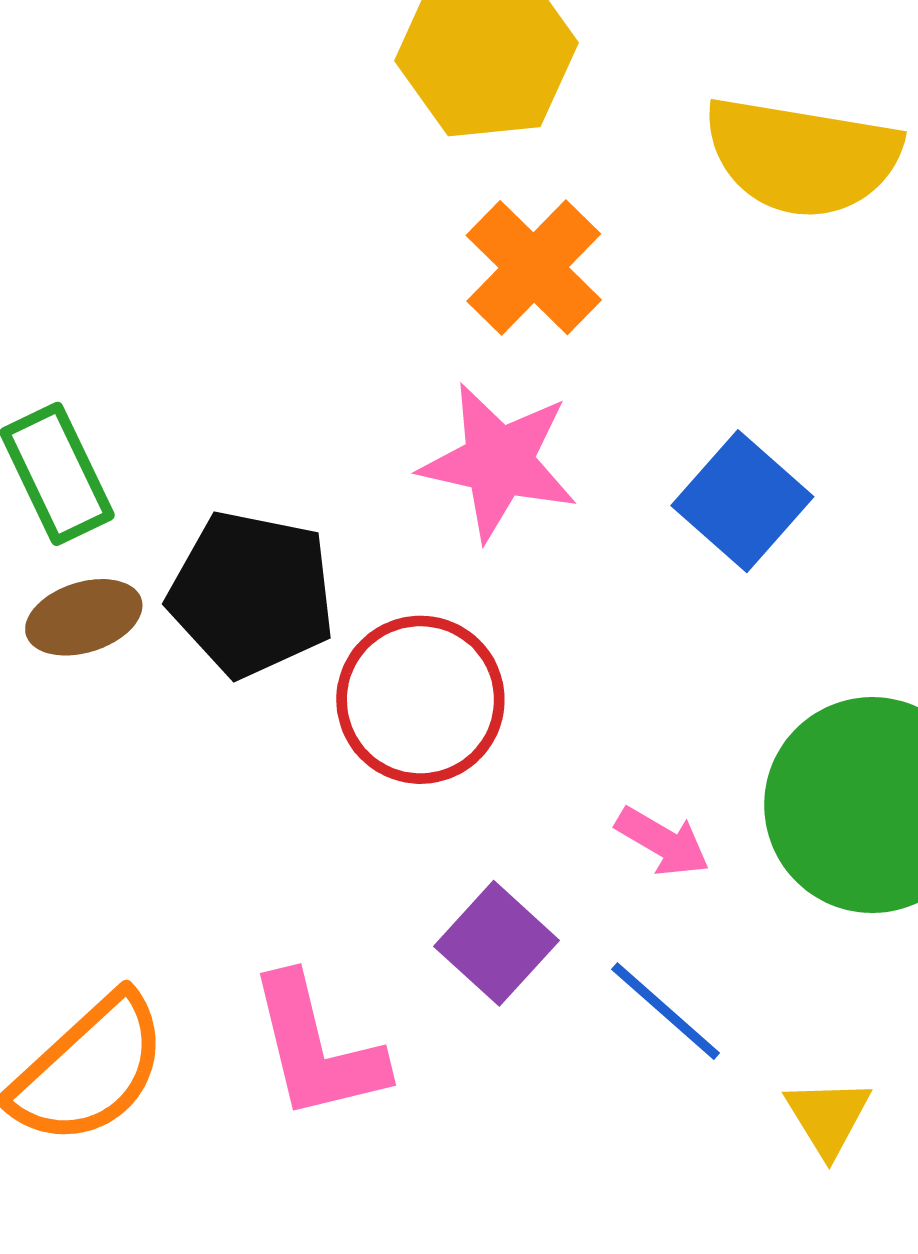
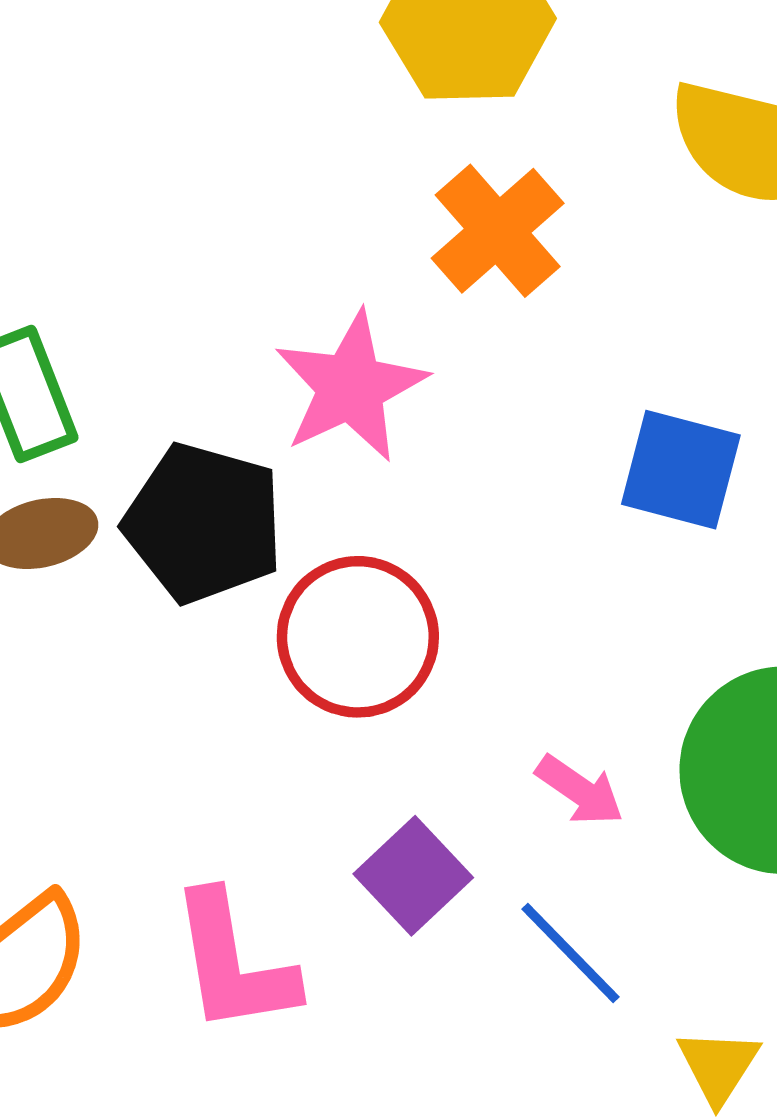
pink star: (499, 462) -> (351, 387), moved, turned 30
blue square: (742, 501) -> (681, 470), turned -31

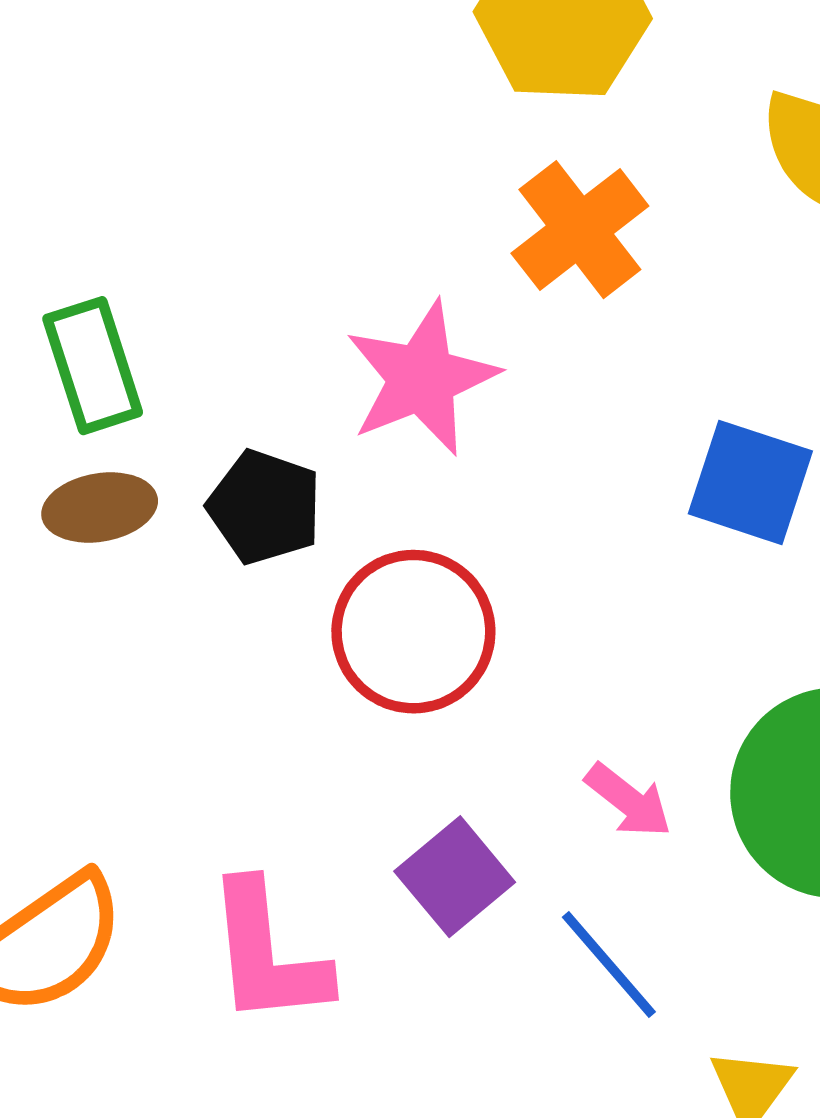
black pentagon: (204, 523) -> (265, 507), size x0.7

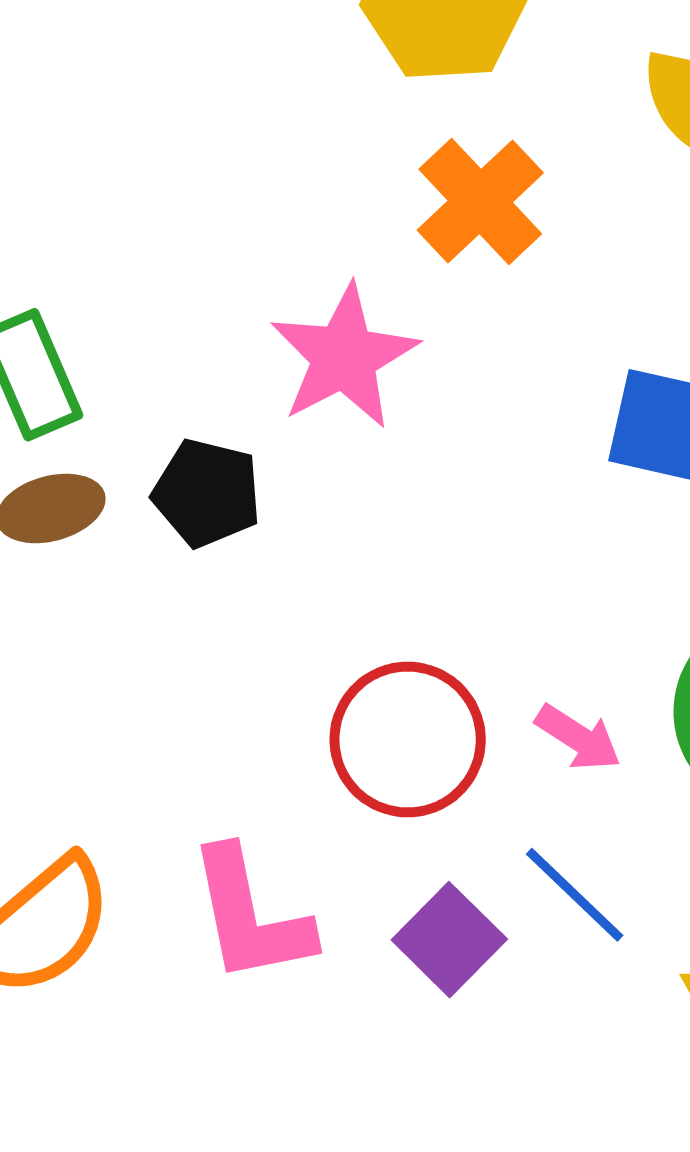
red circle: (413, 632) -> (408, 740), moved
purple square: (455, 877) -> (449, 940), moved

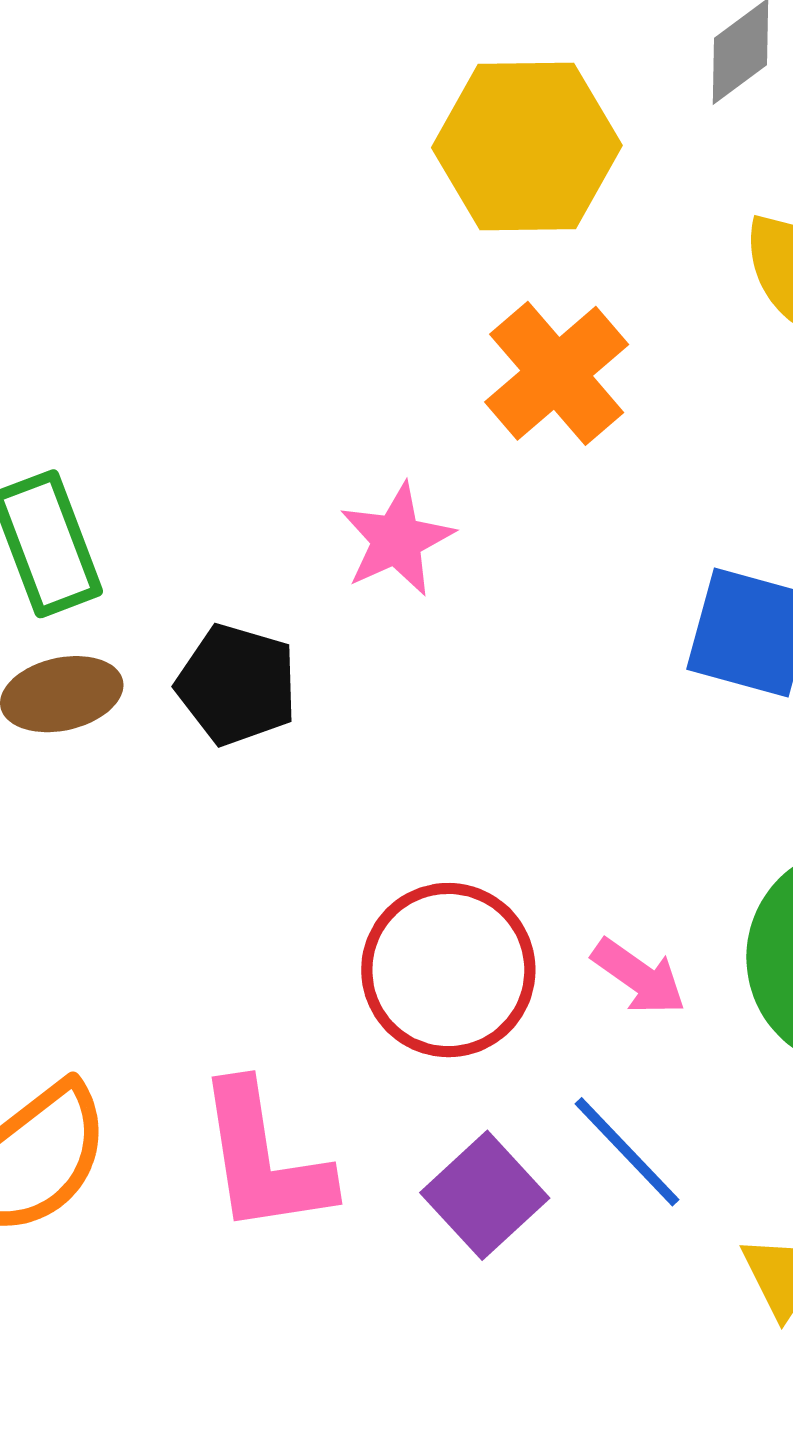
pink star: (344, 357) -> (397, 540), size x0.7

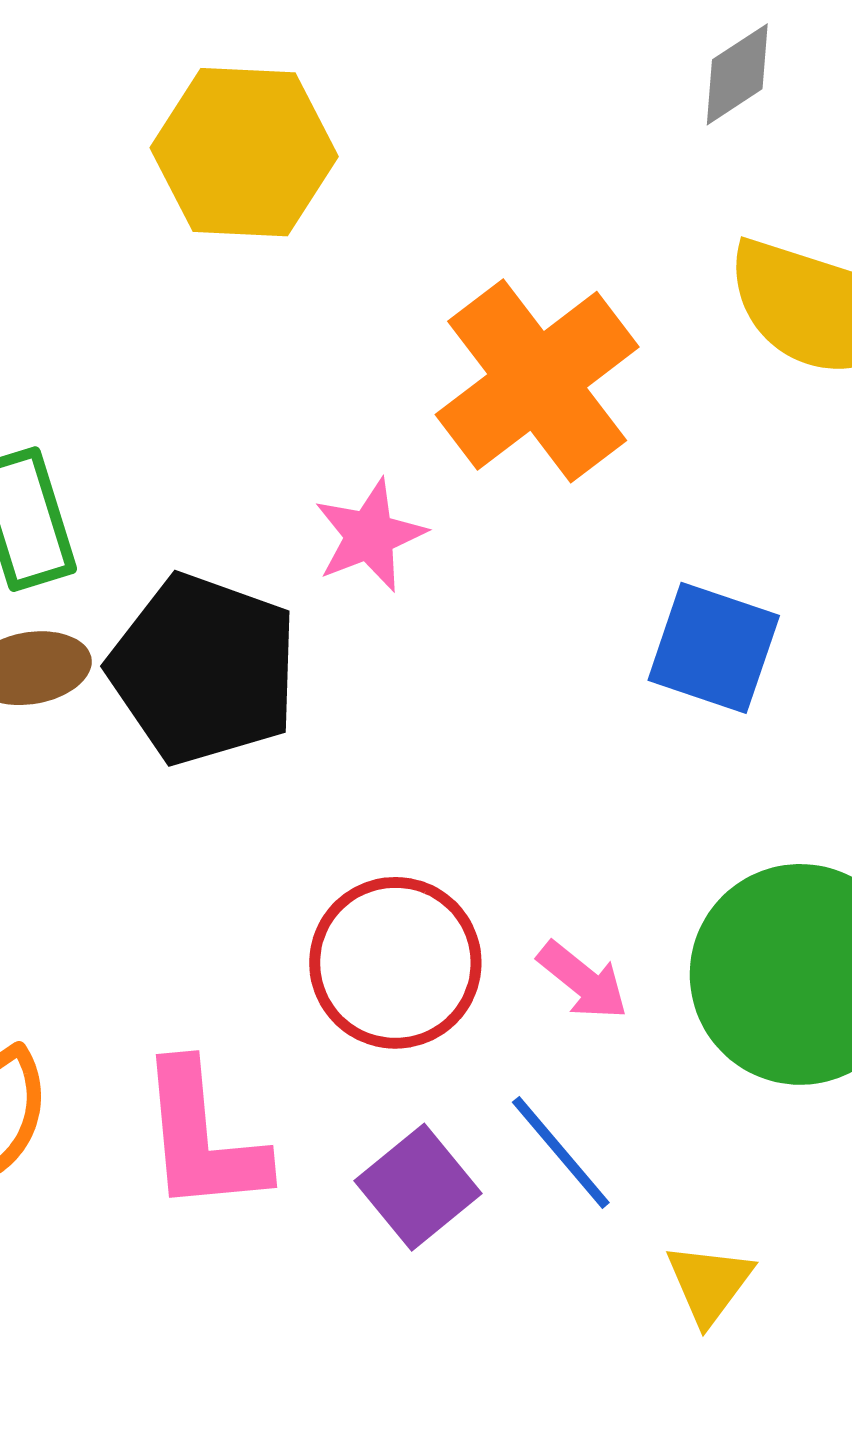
yellow hexagon: (527, 147) -> (244, 152), moved
orange cross: (557, 373) -> (537, 381), size x1.4
black pentagon: (237, 685) -> (204, 669), size x1.6

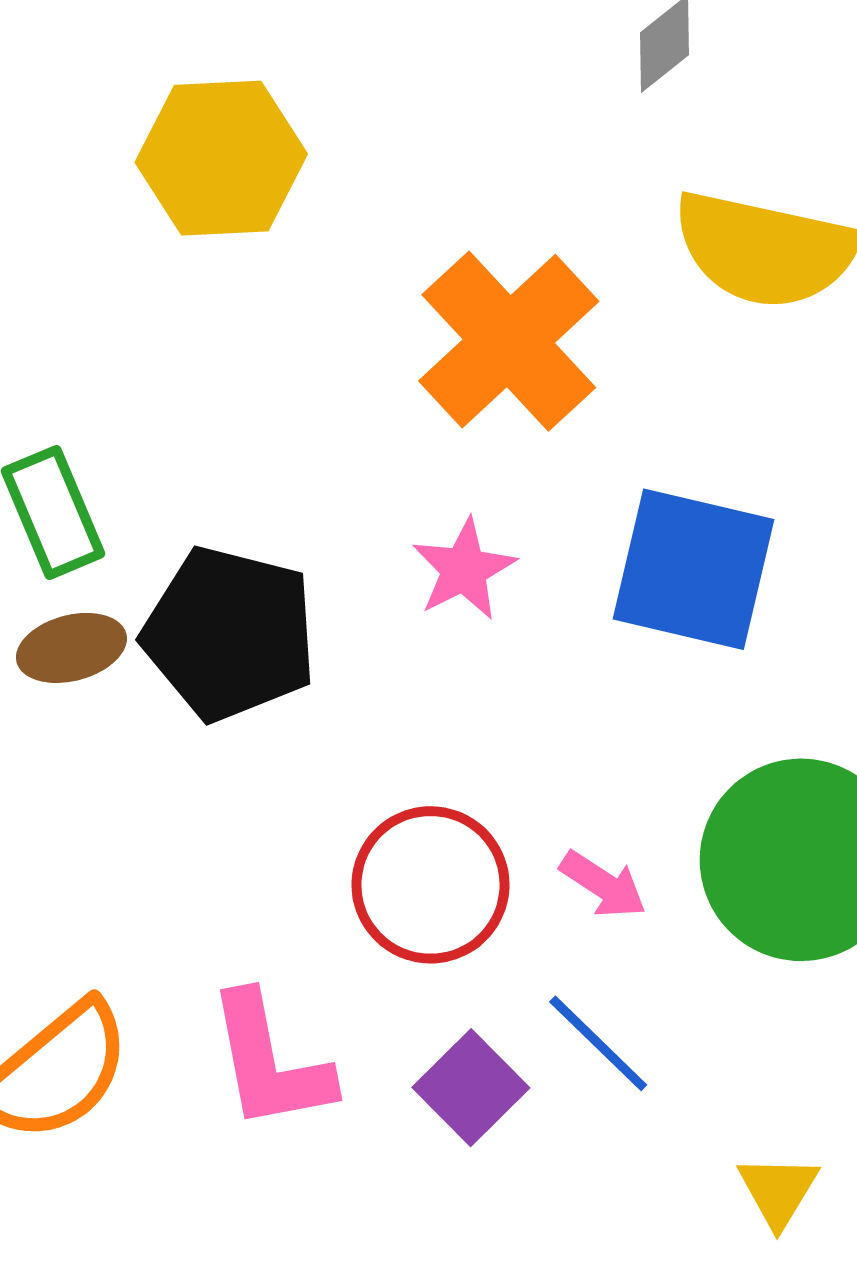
pink star: (370, 535) -> (464, 569), moved
blue square: (714, 648) -> (693, 569), size x1.4
yellow triangle: (709, 1283) -> (778, 1191), moved

